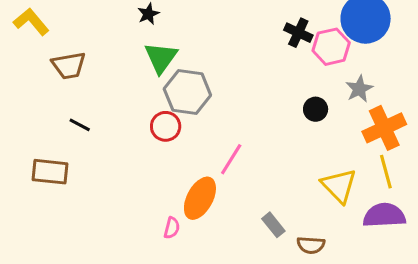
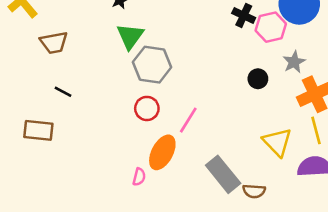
red circle: (166, 126) -> (147, 108), moved
gray rectangle: (273, 225) -> (223, 174), size x1.8

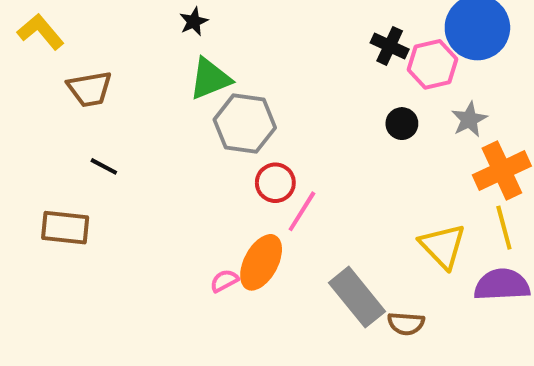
green triangle: (130, 36) -> (210, 79), turned 32
black circle: (258, 79) -> (402, 124), moved
red circle: (147, 108) -> (275, 183), moved
pink semicircle: (139, 177) -> (224, 281), moved, turned -132

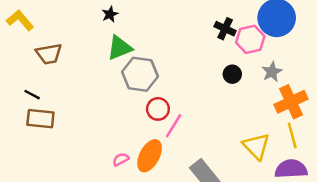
black line: (104, 166) -> (32, 95), moved
brown rectangle: (65, 228) -> (40, 119), moved
pink semicircle: (224, 281) -> (121, 159), moved

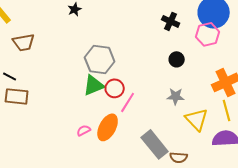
pink hexagon: (250, 39) -> (208, 34), moved
green triangle: (120, 48) -> (94, 85), moved
gray star: (272, 72) -> (176, 96), moved, turned 30

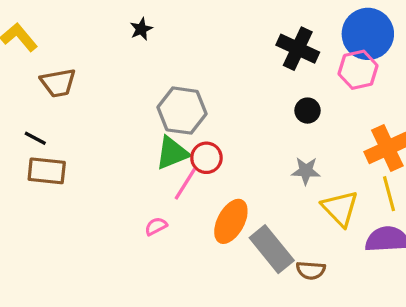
black cross: (171, 21) -> (298, 49), size x1.4
pink line: (128, 102) -> (185, 184), moved
orange ellipse: (108, 127) -> (231, 221), moved

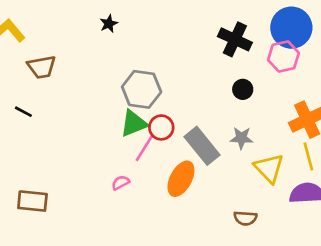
brown rectangle: (47, 171) -> (32, 201), moved
gray rectangle: (272, 249) -> (202, 146), moved

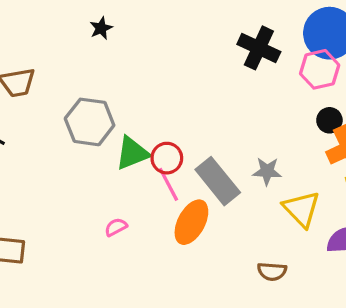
gray hexagon: (142, 89) -> (90, 122), moved
black circle: (243, 89) -> (329, 120), moved
pink line: (144, 148) -> (168, 184), moved, turned -60

